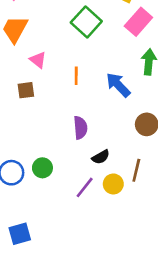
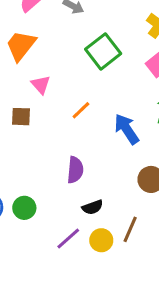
orange line: (76, 76) -> (81, 110), turned 36

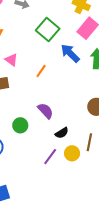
blue arrow: (127, 129) -> (70, 53), moved
purple semicircle: (75, 170) -> (45, 111), turned -36
green circle: (24, 208) -> (20, 125), moved

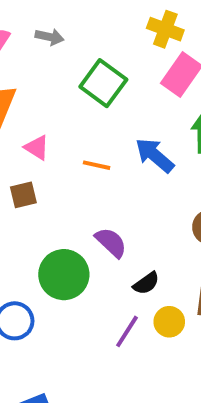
blue arrow: (70, 53) -> (155, 155), moved
orange line: (41, 71) -> (97, 165), turned 72
green circle: (20, 125) -> (64, 275), size x1.6

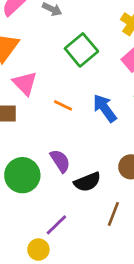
pink triangle: (37, 148) -> (25, 83), size x1.4
black semicircle: (146, 283) -> (87, 182), moved, size x1.4
yellow circle: (169, 322) -> (38, 250), moved

